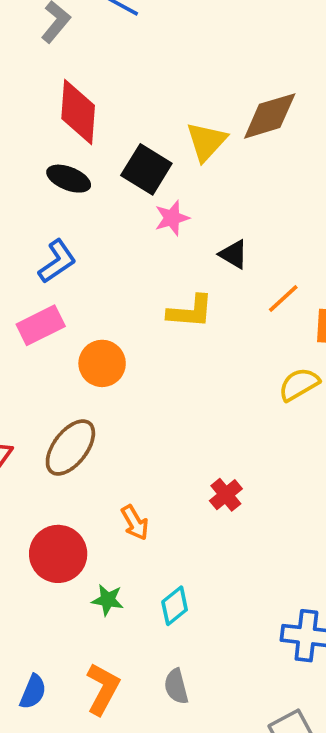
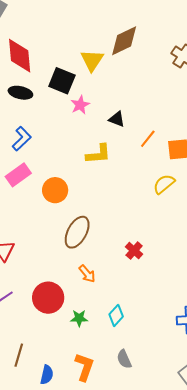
brown ellipse: (70, 448) -> (77, 232), moved

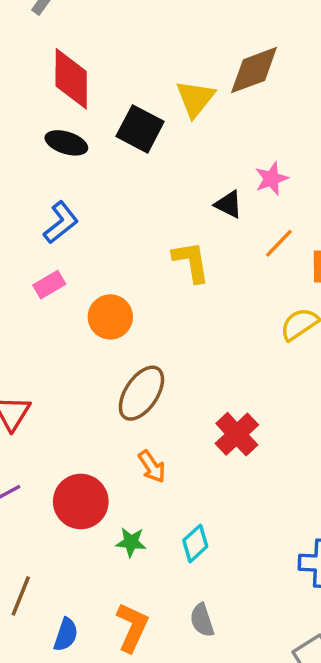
pink star: (80, 105) -> (271, 179), moved
yellow L-shape: (98, 154) -> (191, 262), turned -100
pink rectangle: (18, 175) -> (49, 285), size x0.7
red cross: (134, 251) -> (237, 434), size x1.4

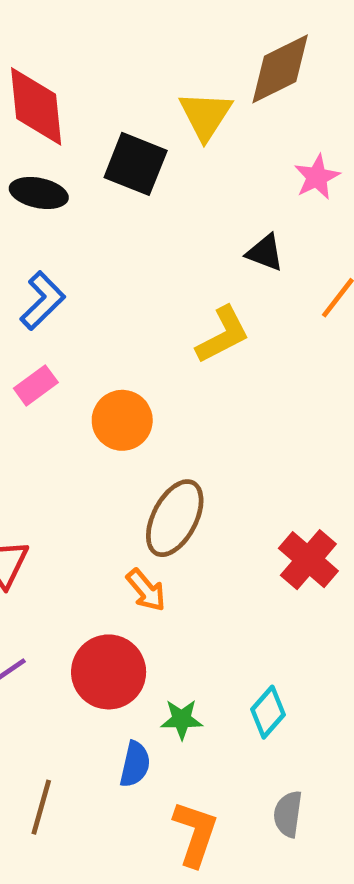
pink star: (271, 179) -> (317, 177), moved
yellow L-shape: (191, 262) -> (223, 335), turned 78
orange arrow: (152, 467) -> (146, 590), moved
gray semicircle: (202, 620) -> (288, 814), turned 32
blue semicircle: (66, 635) -> (135, 764), moved

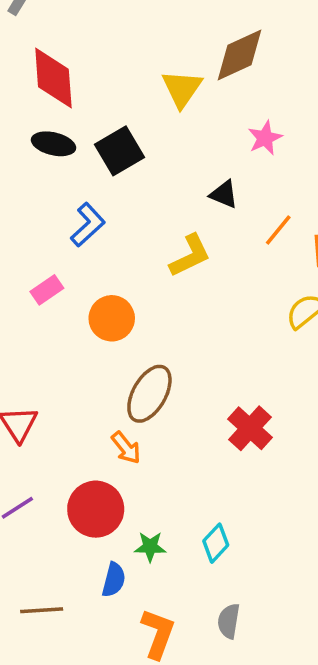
black square: (136, 164) -> (120, 151), moved, turned 36
blue L-shape: (43, 301) -> (88, 225), moved
brown line: (41, 807) -> (42, 610), turned 69

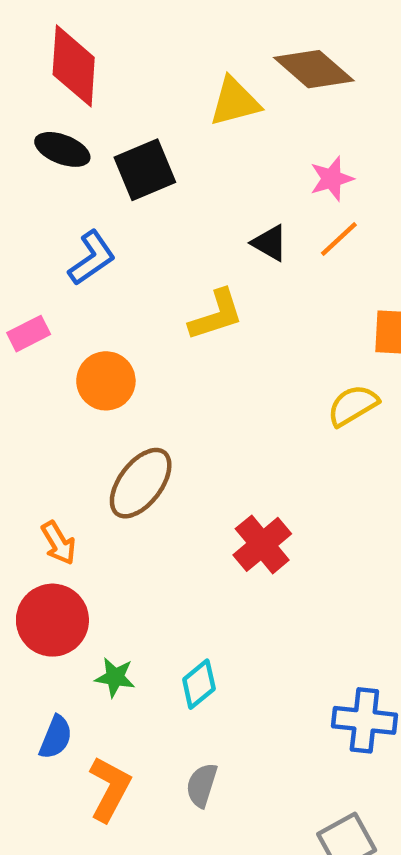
brown diamond: (240, 55) -> (314, 69), turned 58
yellow triangle: (182, 89) -> (235, 102), turned 33
orange line: (278, 230) -> (339, 239), moved
orange arrow: (126, 448) -> (59, 543), moved
blue semicircle: (114, 580) -> (56, 737), moved

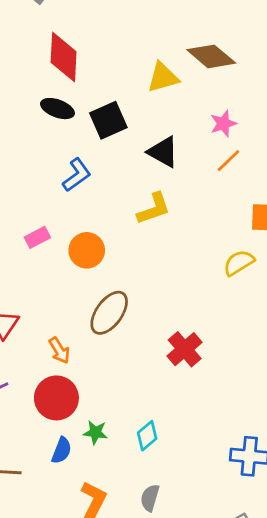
black triangle: (270, 243) -> (163, 152), moved, size x1.4
pink rectangle: (29, 334) -> (37, 237), moved
blue semicircle: (56, 737) -> (61, 450), moved

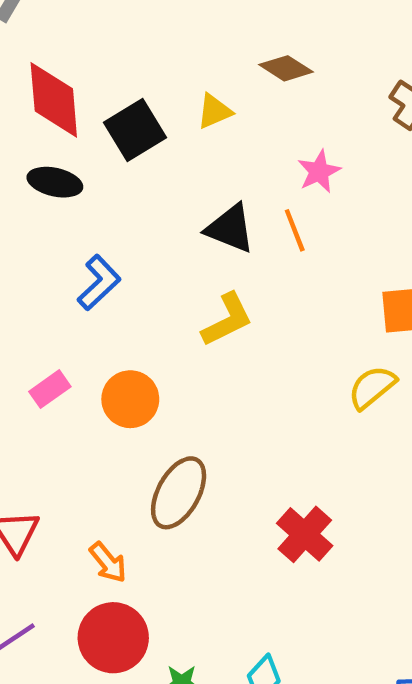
brown diamond: (211, 56) -> (286, 68), size x0.7
yellow triangle: (163, 77) -> (214, 111), size x0.7
black square: (108, 120) -> (135, 130), moved
orange line: (228, 161) -> (295, 230), moved, turned -60

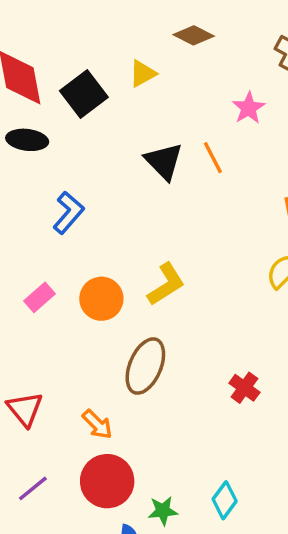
pink star: (319, 172) -> (249, 108), moved
black triangle: (230, 228) -> (164, 161), turned 30
yellow L-shape: (227, 320) -> (166, 284), moved
red cross: (305, 534) -> (244, 388), size x0.7

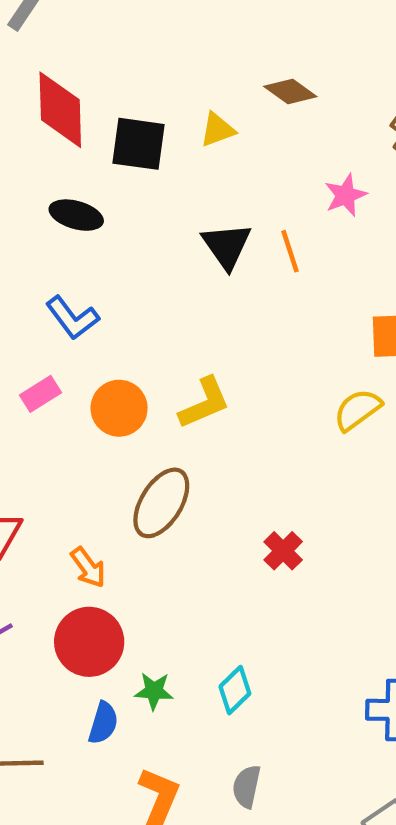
black square: (84, 94) -> (139, 144), turned 36
black ellipse: (27, 140) -> (76, 215), moved
blue L-shape: (68, 213) -> (72, 318), moved, turned 93

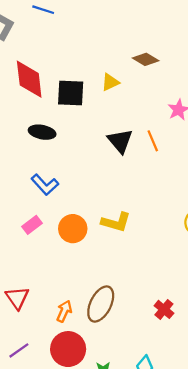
yellow L-shape: (204, 403) -> (116, 222), turned 44
brown ellipse: (161, 503) -> (101, 304), moved
red cross: (283, 551) -> (164, 309), moved
orange arrow: (88, 567) -> (64, 311), turned -115

